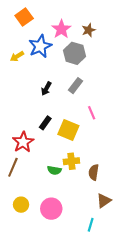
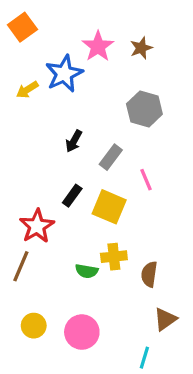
orange square: (24, 17) -> (22, 27), moved
gray hexagon: (74, 53) -> (144, 109), moved
gray rectangle: (75, 86) -> (111, 157), moved

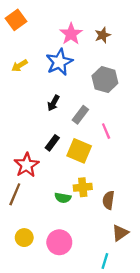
blue star: (64, 74) -> (59, 62), moved

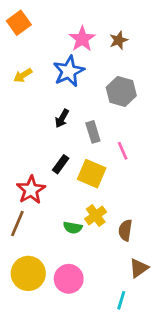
gray rectangle: (80, 115) -> (93, 132), turned -54
yellow cross: (83, 187) -> (96, 215), turned -30
yellow circle: (24, 238) -> (28, 273), size x1.6

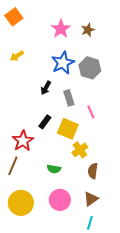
blue star: (69, 71) -> (63, 63), moved
yellow cross: (96, 215) -> (80, 150), moved
brown triangle: (139, 268) -> (91, 199), moved
pink circle: (69, 279) -> (60, 200), moved

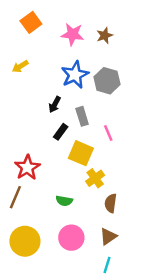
orange square: (14, 17) -> (31, 22), moved
pink star: (61, 29) -> (73, 34), turned -30
black rectangle: (45, 122) -> (61, 132), moved

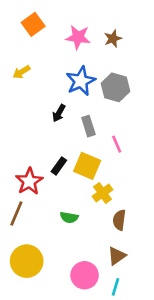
black rectangle: (61, 132) -> (59, 166), moved
pink circle: (71, 238) -> (85, 275), moved

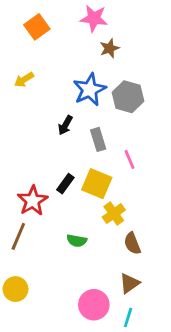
pink star: (78, 37) -> (94, 18), moved
brown star: (113, 39) -> (110, 48), moved
brown semicircle: (119, 220) -> (132, 243), turned -30
yellow circle: (27, 261) -> (15, 289), moved, size x0.7

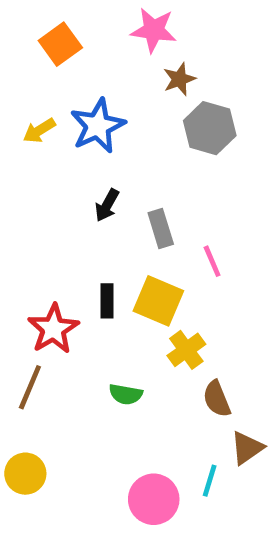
blue star: (90, 90) -> (98, 126), moved
gray hexagon: (128, 97) -> (210, 128), moved
black rectangle: (65, 184) -> (107, 301), turned -36
brown triangle: (129, 283) -> (247, 448), moved
cyan line: (128, 318) -> (210, 481), moved

